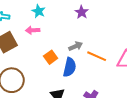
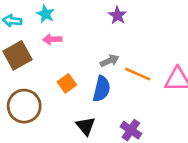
cyan star: (39, 11) -> (46, 14), moved
orange square: (51, 57) -> (67, 83), moved

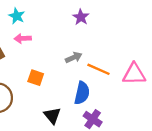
orange square: (67, 83) -> (36, 78), turned -35
blue semicircle: (102, 89) -> (82, 93), moved

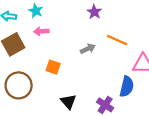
orange line: (99, 69) -> (117, 40), moved
blue semicircle: (82, 93) -> (127, 87), moved

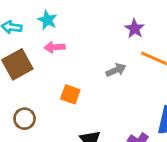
purple star: (94, 12) -> (135, 29), moved
brown circle: (19, 85) -> (25, 119), size x0.6

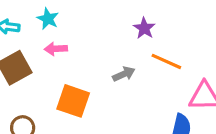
orange square: (70, 94) -> (73, 101), size x1.5

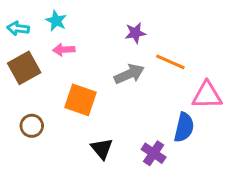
purple star: (144, 28) -> (135, 33), moved, turned 30
gray arrow: (124, 74) -> (129, 74), size x1.4

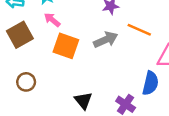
pink arrow: (64, 50) -> (52, 20), turned 42
orange square: (81, 100) -> (66, 46), moved

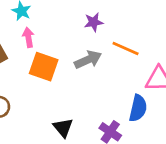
pink arrow: (52, 20) -> (28, 37), turned 42

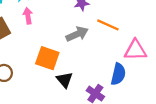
orange square: (44, 67) -> (47, 58), moved
black triangle: (63, 128) -> (64, 80), moved

